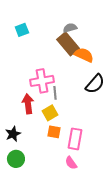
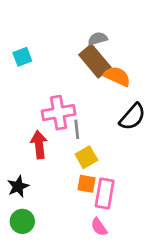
cyan square: (22, 30) -> (22, 57), moved
yellow square: (50, 113) -> (86, 157), moved
orange square: (54, 132) -> (86, 184), moved

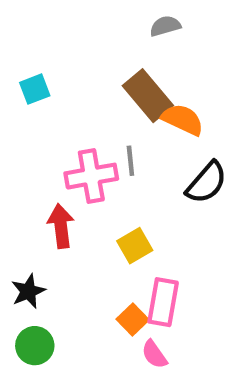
gray semicircle: (98, 39) -> (165, 26), moved
gray line: (77, 129) -> (130, 161), moved
orange square: (86, 184) -> (133, 320), moved, turned 36

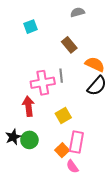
cyan square: (35, 89) -> (30, 27), moved
brown rectangle: (148, 96) -> (69, 45), size x0.7
orange semicircle: (183, 120) -> (95, 64), moved
green circle: (35, 346) -> (29, 140), moved

